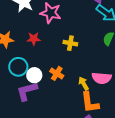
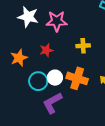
orange cross: (57, 73) -> (77, 78), size x1.5
white circle: (34, 75) -> (55, 78), moved

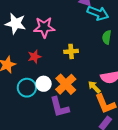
orange cross: (77, 78) -> (66, 84), turned 30
purple L-shape: (52, 103) -> (59, 107), moved, turned -75

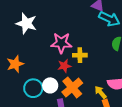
pink star: (44, 27) -> (61, 43), moved
red star: (34, 57) -> (64, 66), moved

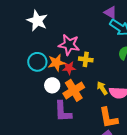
orange star: (15, 64) -> (56, 63), moved
cyan circle: (33, 88) -> (37, 62), moved
yellow arrow: (101, 92) -> (102, 88), moved

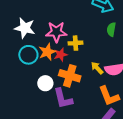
white star: (37, 21) -> (25, 28), moved
white circle: (52, 85) -> (45, 83), moved
orange cross: (74, 90) -> (70, 76), turned -30

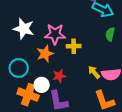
cyan circle: (28, 55) -> (19, 68), moved
red star: (61, 55) -> (59, 76), moved
orange cross: (70, 76) -> (28, 95), moved

